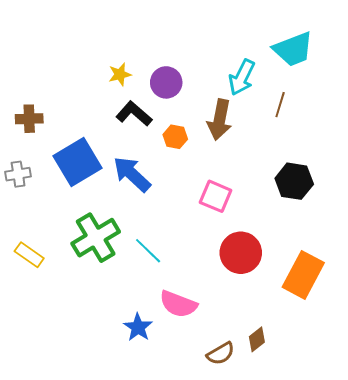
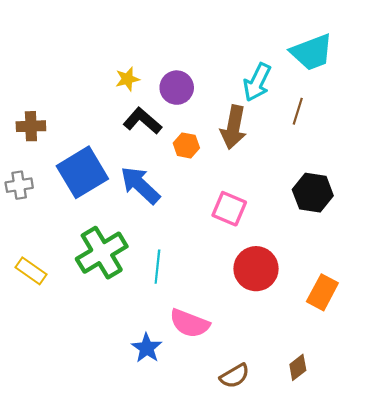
cyan line: (148, 251) -> (157, 267), turned 52
orange rectangle: (303, 275) -> (322, 292), size x0.7
brown diamond: (257, 339) -> (298, 367), moved

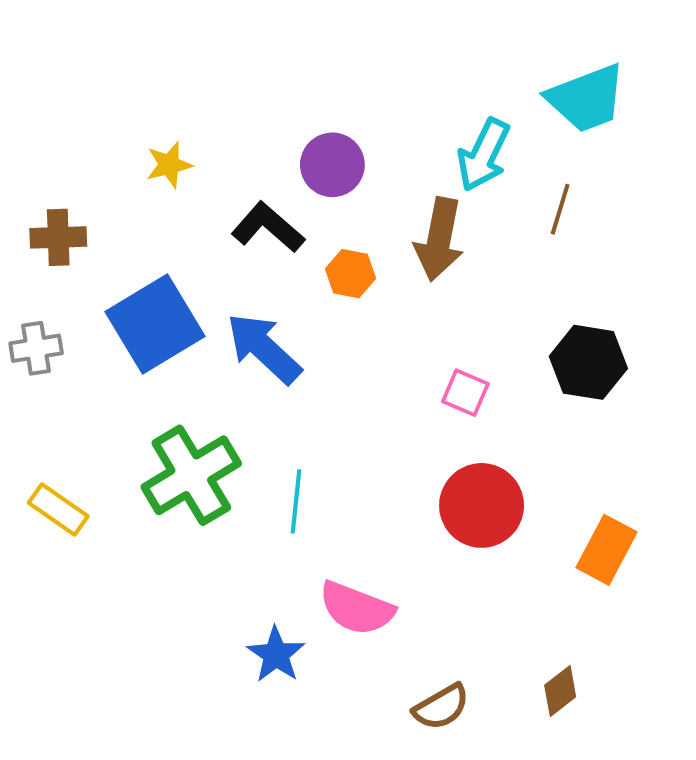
yellow star: (127, 79) -> (169, 165), moved
pink square: (229, 209) -> (465, 393), moved, size x0.7

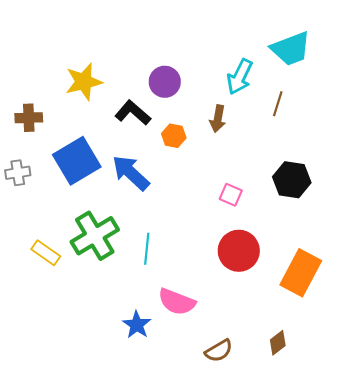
yellow star: (169, 165) -> (84, 82), size x1.6
brown arrow: (439, 239) -> (218, 119), size x0.7
yellow rectangle: (58, 510) -> (46, 253), moved
orange rectangle: (607, 550) -> (301, 273), size x1.4

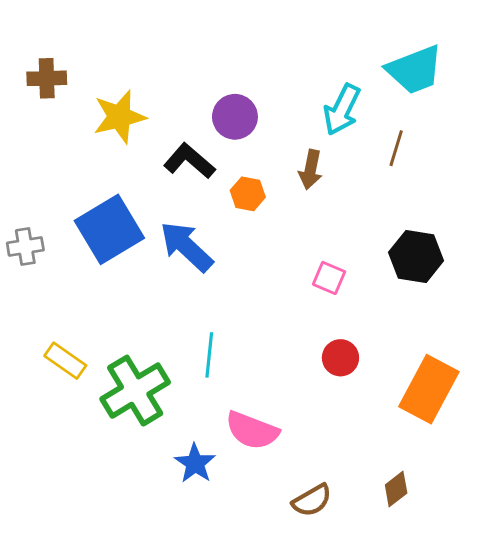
brown cross: (29, 118) -> (47, 78), moved
green cross: (95, 236) -> (135, 391), moved
red circle: (239, 251) -> (340, 358), size x0.6

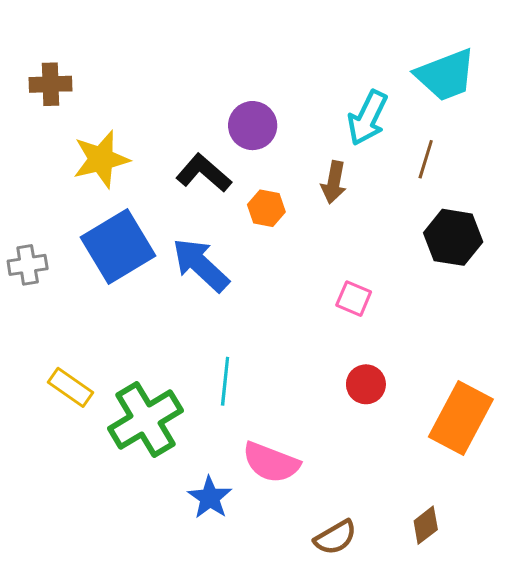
yellow star: (119, 117) -> (101, 159), moved
black hexagon: (416, 257) -> (453, 237), moved

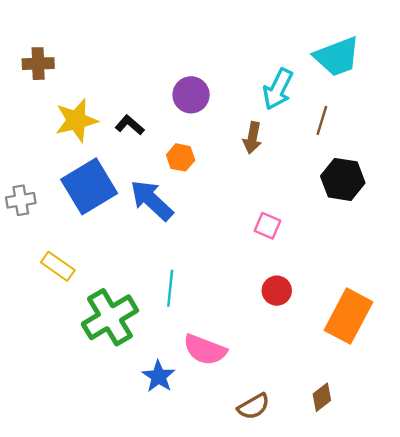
black L-shape: (204, 173) -> (130, 125), moved, size x0.7
orange hexagon: (266, 208) -> (181, 157), moved
yellow rectangle: (70, 387) -> (58, 266), moved

